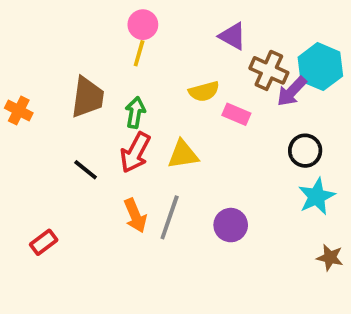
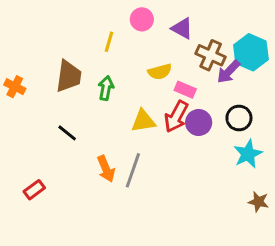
pink circle: (143, 25) -> (142, 19), moved
red arrow: (135, 153) -> (176, 116), moved
purple circle: (231, 225) -> (199, 122), moved

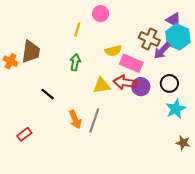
purple triangle: (182, 28) -> (174, 20), moved
brown trapezoid: (69, 76) -> (31, 52), moved
pink rectangle: (185, 90) -> (131, 63), size x1.5
red arrow: (176, 116) -> (125, 82), turned 70

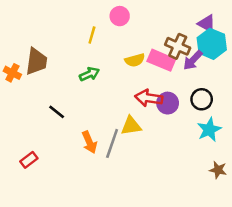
green arrow: (75, 62) -> (89, 74), turned 56
pink rectangle: (131, 63) -> (161, 60), moved
yellow triangle: (102, 86) -> (131, 126), moved

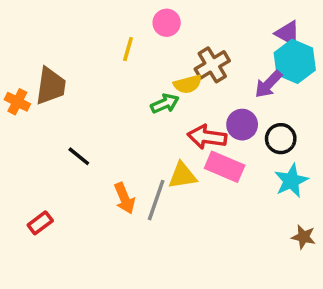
brown cross: (178, 46) -> (212, 65), moved, turned 35
pink rectangle: (161, 60) -> (225, 167), moved
green arrow: (89, 74) -> (165, 104), moved
purple circle: (168, 103) -> (242, 125), moved

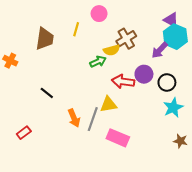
brown trapezoid: (51, 86) -> (45, 39), moved
pink rectangle: (225, 167) -> (118, 138), moved

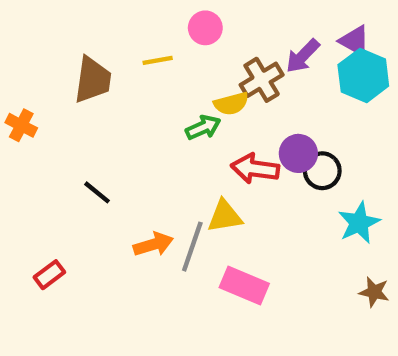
yellow line: (76, 29) -> (158, 60), turned 64
purple arrow: (160, 50) -> (303, 56), moved
black circle: (167, 83) -> (322, 171), moved
orange arrow: (74, 118) -> (153, 244), turned -84

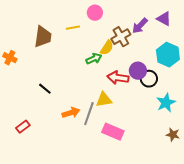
cyan hexagon: (363, 75) -> (168, 55), moved
yellow semicircle: (231, 104) -> (107, 48), turned -42

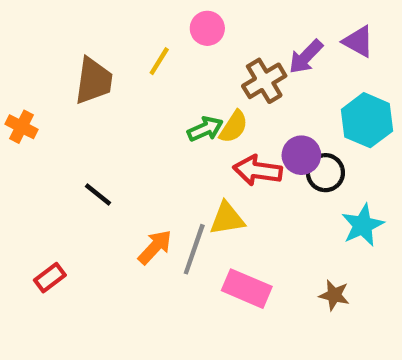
yellow line: (73, 28) -> (159, 61), turned -48
yellow semicircle: (107, 48) -> (234, 127), moved
orange arrow: (71, 113) -> (155, 247), turned -30
brown star: (173, 135) -> (334, 295), moved

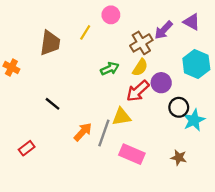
yellow semicircle: (234, 127) -> (140, 68), moved
red arrow: (258, 170) -> (138, 91), turned -50
black circle: (325, 173) -> (179, 107), moved

